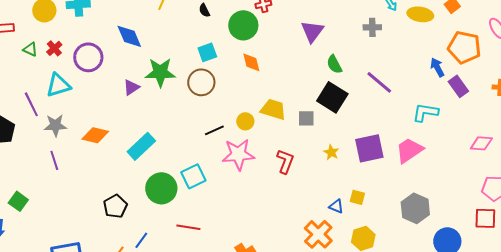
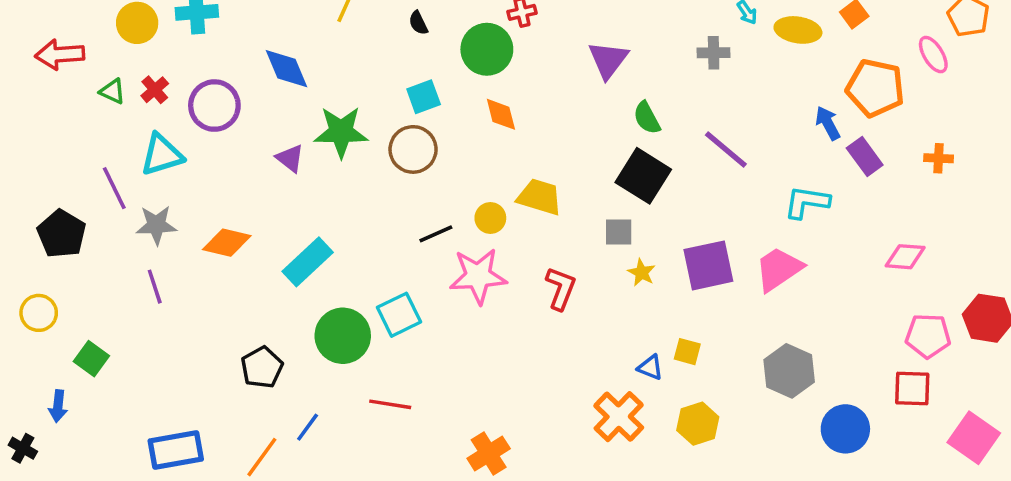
purple triangle: (131, 87) -> (290, 158), turned -48
gray square: (306, 118) -> (619, 232), moved

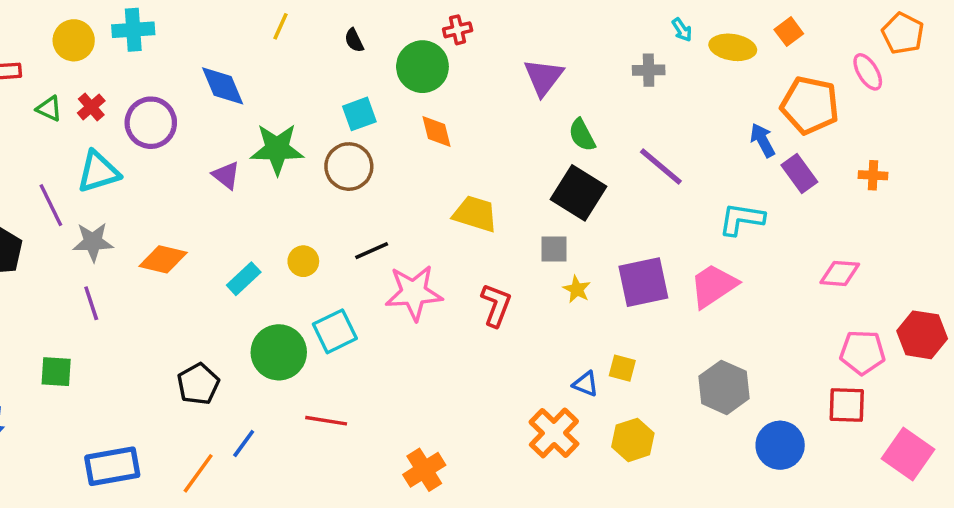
yellow circle: (490, 218) -> (303, 261), moved
cyan rectangle: (308, 262) -> (244, 279), size x0.7
green square: (91, 359) -> (56, 372), moved, turned -32

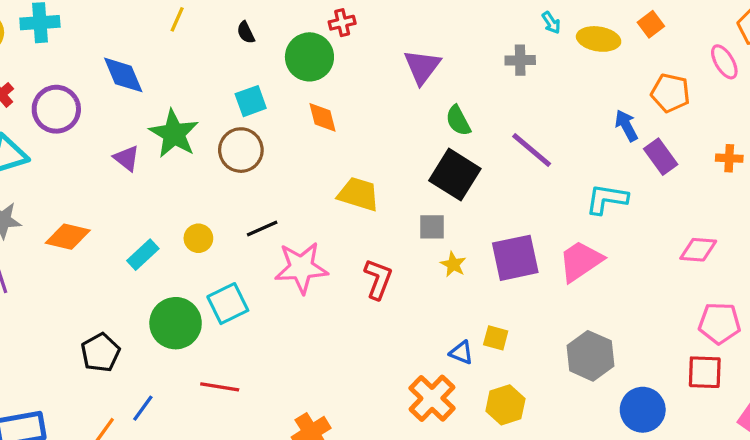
orange pentagon: (810, 105) -> (670, 93), size x0.7
green star: (277, 149) -> (174, 134), turned 30

